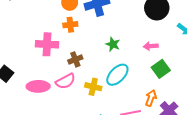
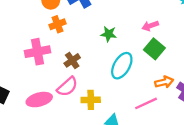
green square: (161, 69) -> (154, 49), moved
yellow cross: (93, 87) -> (91, 100), moved
orange arrow: (151, 98) -> (164, 82), turned 70

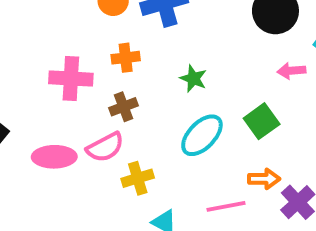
orange cross: (57, 24) -> (126, 58), moved
pink arrow: (150, 26) -> (291, 71), moved
yellow cross: (91, 100) -> (138, 178), turned -30

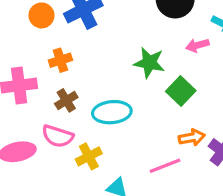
green star: (193, 79) -> (149, 63), moved, size x1.4
cyan ellipse: (202, 135) -> (112, 112), moved, turned 51
pink semicircle: (105, 147) -> (58, 136), turned 56

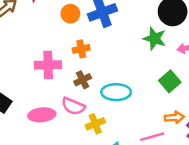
green star: (149, 63) -> (155, 38), moved

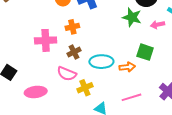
green square: (170, 81) -> (145, 52), turned -30
pink ellipse: (42, 115) -> (36, 92), moved
orange arrow: (174, 117) -> (127, 67), moved

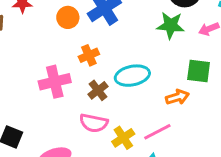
cyan ellipse: (101, 62) -> (132, 76), moved
pink line: (131, 97) -> (157, 132), moved

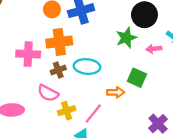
green star: (171, 25) -> (126, 38), turned 30
orange cross: (89, 55) -> (59, 42), size x1.6
pink line: (157, 132) -> (93, 114), turned -40

